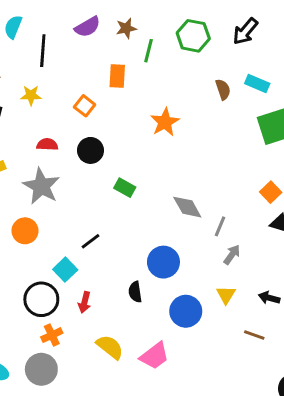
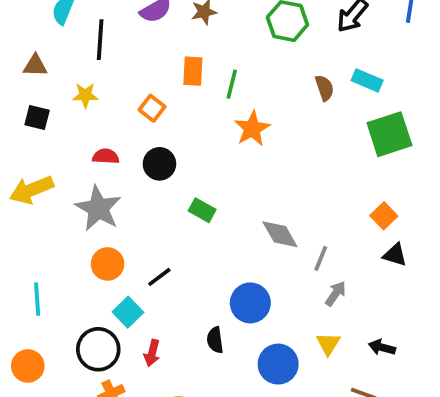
green line: (149, 51) -> (232, 84), moved
orange circle: (25, 231) -> (108, 264), moved

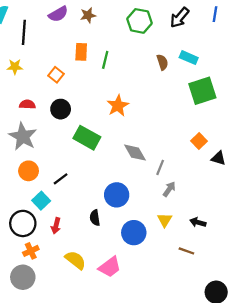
orange star: (252, 129) -> (118, 106), moved
green rectangle: (202, 210) -> (87, 138), size x1.6
black triangle: (395, 255) -> (218, 158), moved

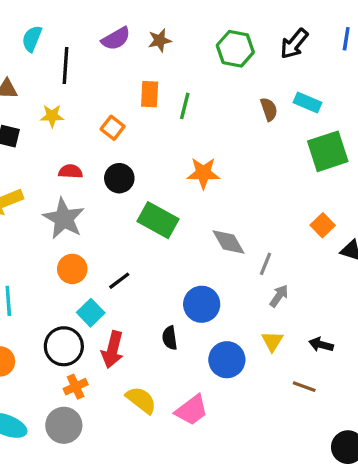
orange star: (118, 106) -> (203, 173), turned 30
red arrow: (56, 226) -> (113, 350), size x1.5

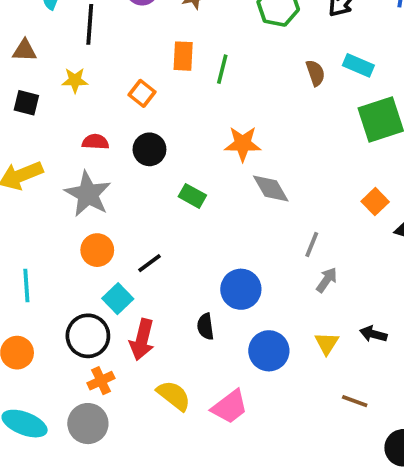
green rectangle: (158, 220) -> (192, 196), size x0.6
gray diamond: (229, 242) -> (271, 189), moved
yellow triangle: (272, 341) -> (327, 343), moved
brown line: (304, 387) -> (355, 401), moved

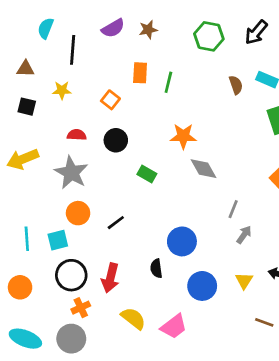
cyan square: (118, 299) -> (58, 240), moved, turned 30

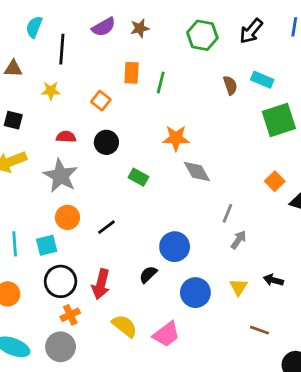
black square: (27, 107) -> (13, 120), moved
black semicircle: (156, 268) -> (148, 274), turned 54

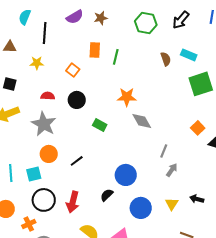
orange cross: (70, 315) -> (29, 224), moved

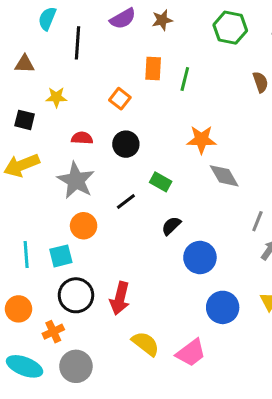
yellow star: (37, 63) -> (56, 97), moved
black line: (77, 161) -> (126, 202), moved
black semicircle: (107, 195) -> (171, 226), moved

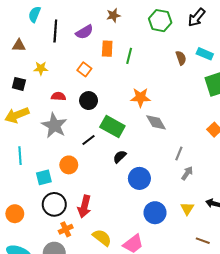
purple semicircle: (123, 19) -> (84, 32), moved
green rectangle: (161, 182) -> (112, 126), size x1.6
orange circle: (84, 226) -> (69, 165), moved
cyan line: (26, 254) -> (20, 156), moved
orange cross: (53, 332) -> (66, 229), moved

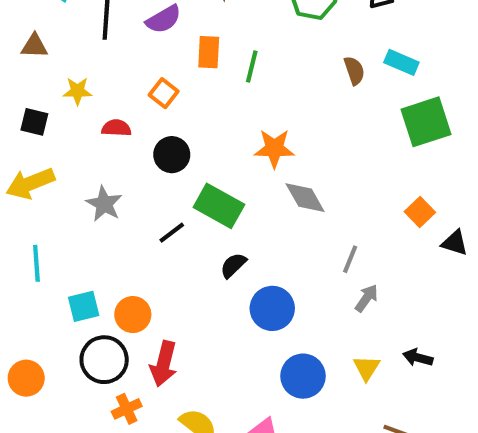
red semicircle: (58, 96) -> (116, 128), moved
gray star: (54, 125) -> (104, 204), size x0.7
orange circle: (69, 165) -> (133, 315), moved

